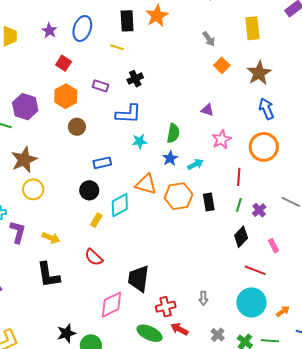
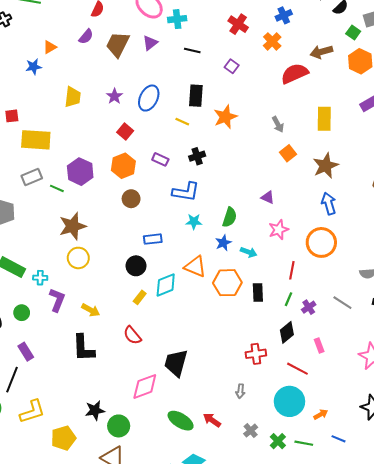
orange star: (157, 16) -> (225, 117), moved
cyan arrow: (195, 164) -> (249, 252), turned 42
red cross: (166, 307) -> (256, 354), moved

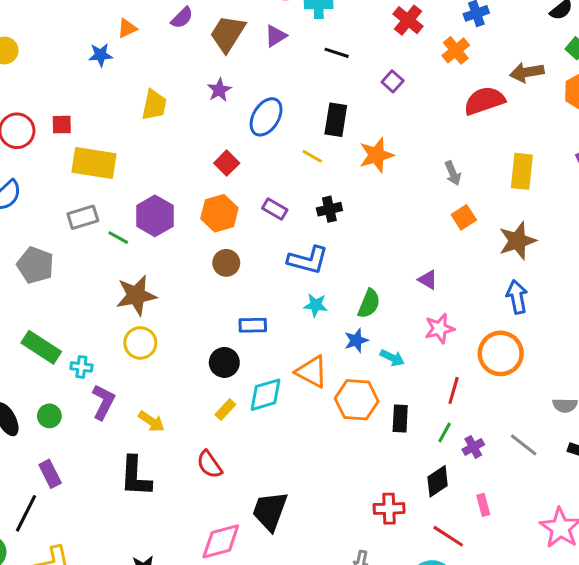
purple star: (114, 96) -> (219, 90), moved

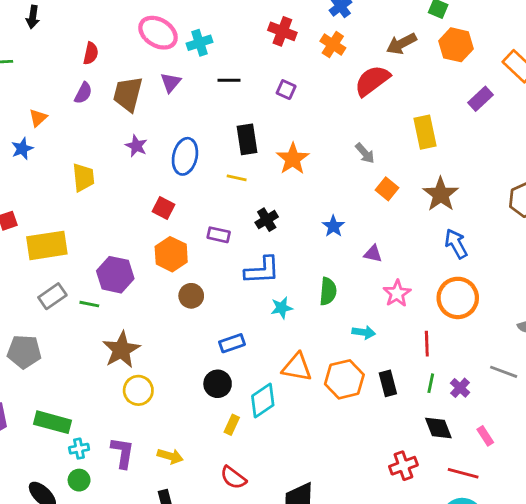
blue star: (356, 340) -> (333, 226), moved
cyan cross: (81, 367) -> (79, 449), moved
black diamond: (438, 481) -> (438, 428), turned -60

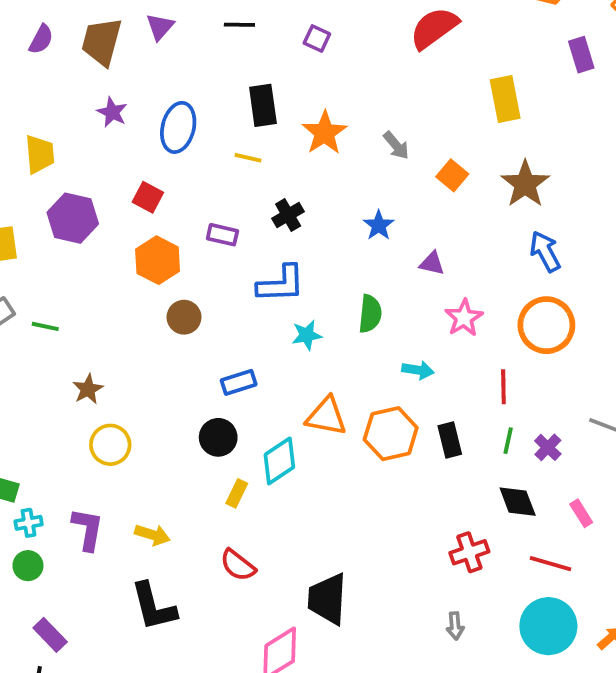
purple rectangle: (481, 99) -> (581, 55), turned -65
gray arrow: (365, 153) -> (396, 145), moved
purple hexagon: (115, 275) -> (73, 218), moved
brown star: (121, 350) -> (88, 389), size x0.6

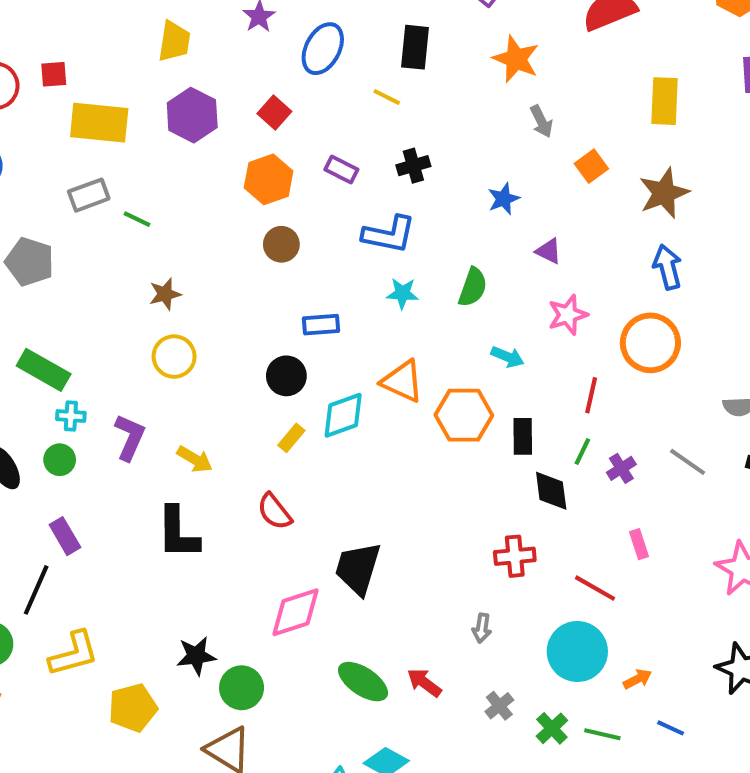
orange star: (325, 133) -> (516, 59), moved, turned -30
black diamond: (518, 502) -> (551, 491), moved

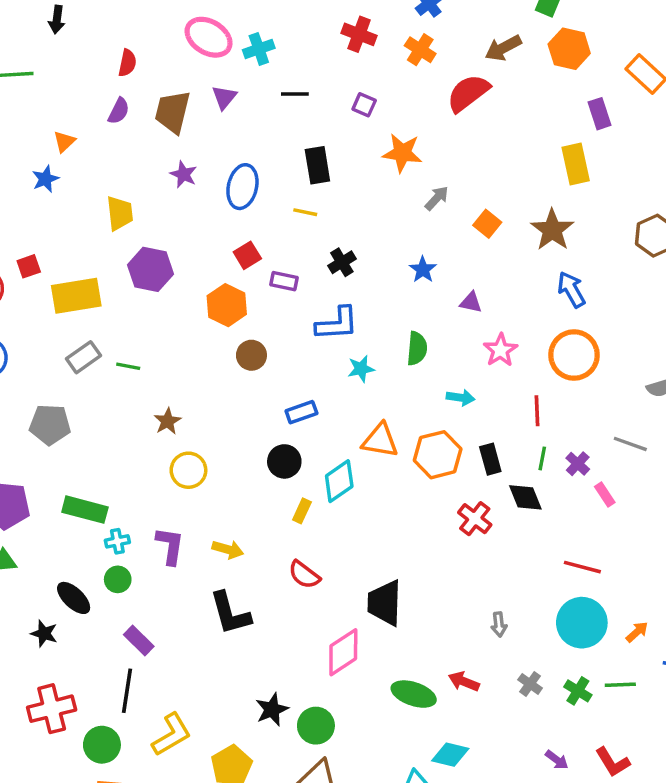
yellow rectangle: (664, 101) -> (576, 164), moved
red square: (274, 112) -> (247, 255), moved, turned 32
gray arrow: (541, 121) -> (437, 198), turned -96
pink rectangle: (639, 544) -> (605, 494), moved
red cross: (515, 556) -> (475, 519), moved, turned -32

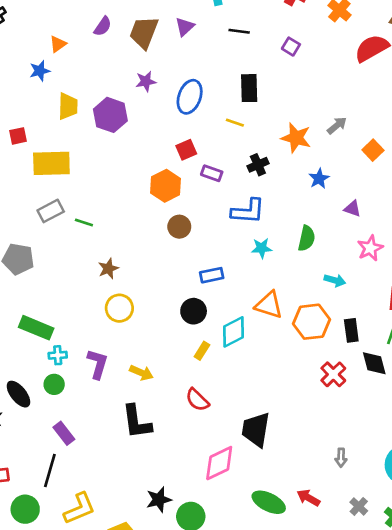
orange star: (402, 153) -> (296, 138), moved
purple star: (183, 174) -> (146, 81), turned 30
yellow trapezoid: (120, 213) -> (68, 106), moved
purple hexagon: (151, 269) -> (110, 115), moved

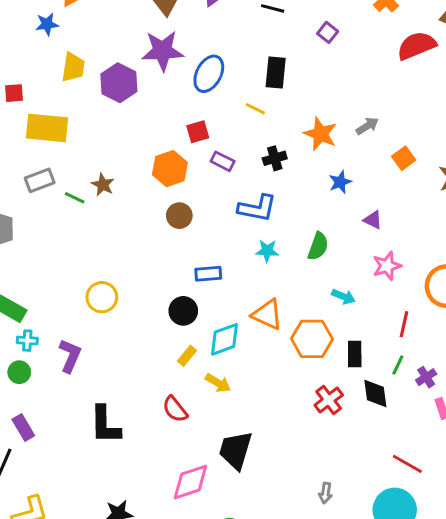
purple star: (146, 81) -> (163, 51), size x1.8
brown star: (108, 269) -> (103, 185), moved, turned -30
yellow arrow: (141, 373) -> (218, 383), moved

